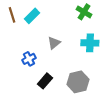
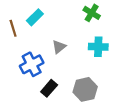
brown line: (12, 15) -> (13, 28), moved
blue cross: (29, 59) -> (32, 64), size x1.5

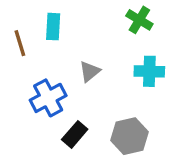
cyan rectangle: (35, 17) -> (53, 27), turned -42

